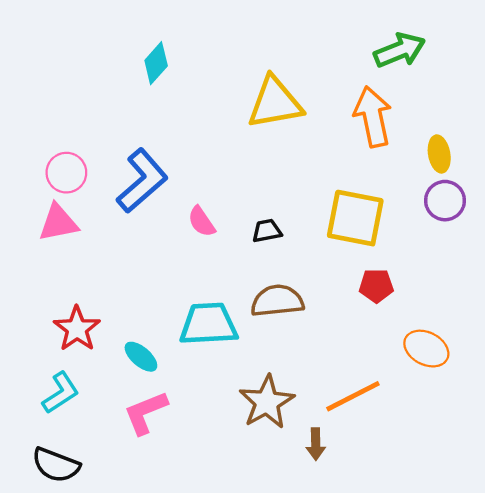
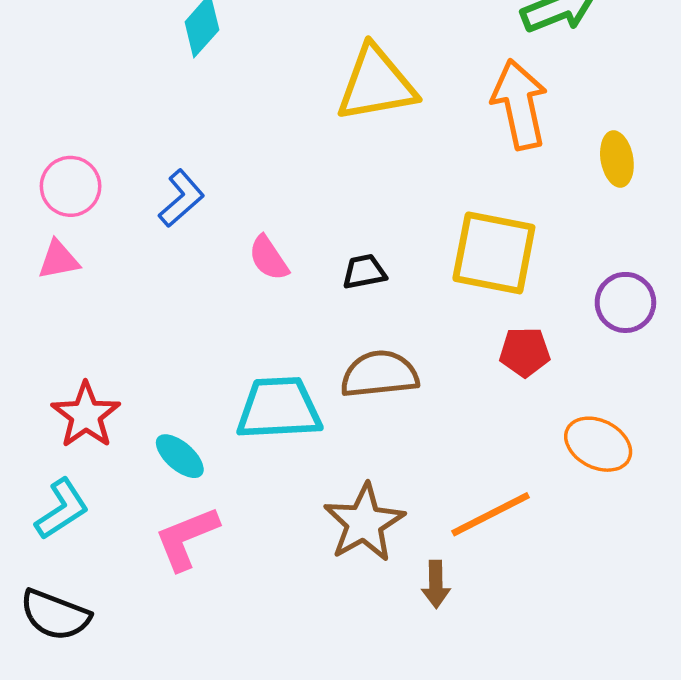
blue L-shape: (142, 181) -> (181, 198), size x0.6
purple circle: (445, 201) -> (625, 302), moved
pink triangle: (58, 223) -> (59, 260), size x0.7

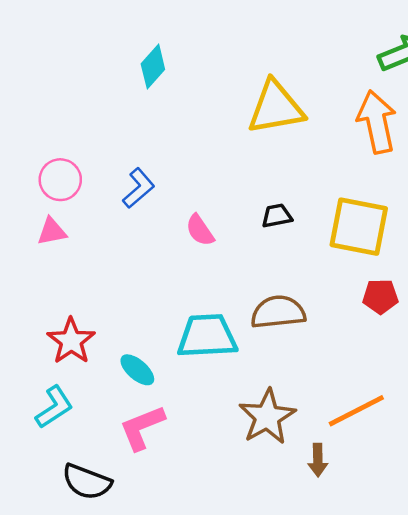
black trapezoid: (364, 272) -> (277, 216), moved
black semicircle: (55, 615) -> (87, 482), moved

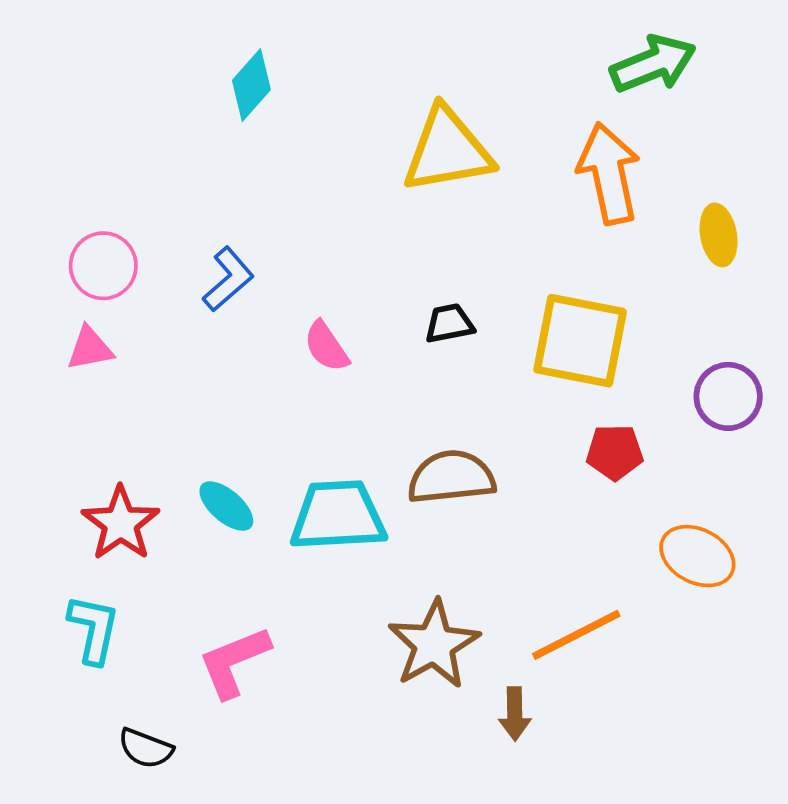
cyan ellipse: (137, 370) -> (226, 506), moved
cyan L-shape: (54, 407) -> (94, 629), turned -45
black semicircle: (87, 482) -> (146, 748), size x0.7

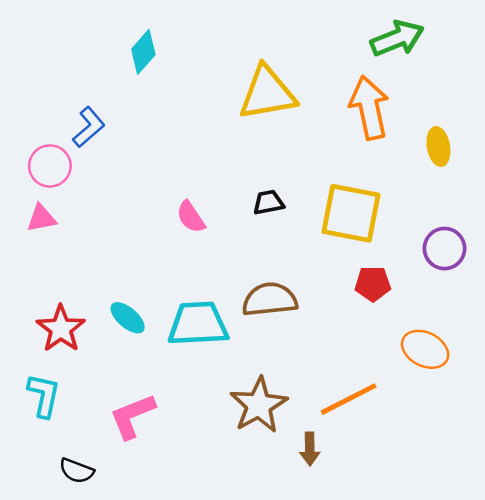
blue L-shape: (228, 279) -> (89, 127), moved

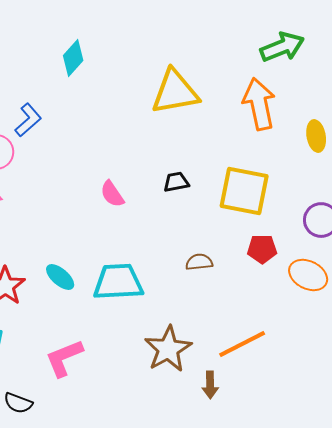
brown semicircle: (270, 300) -> (199, 262), moved, size x0.6
orange ellipse: (425, 349) -> (308, 275), moved

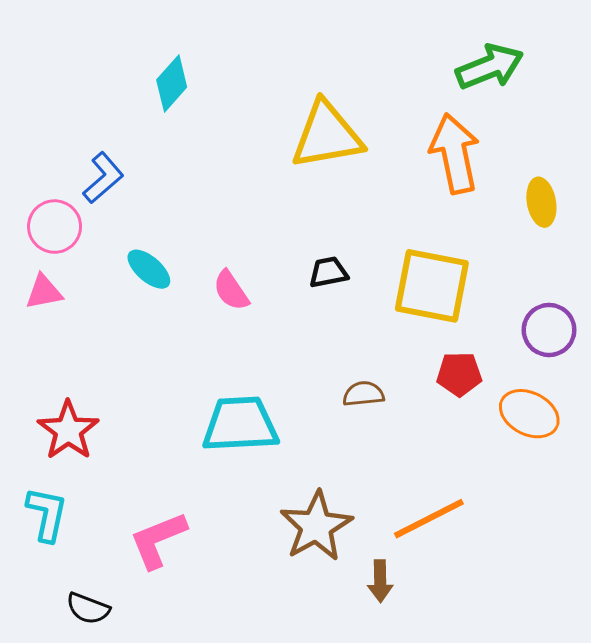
cyan ellipse: (60, 277) -> (149, 269), moved

